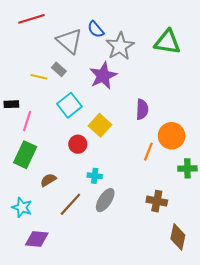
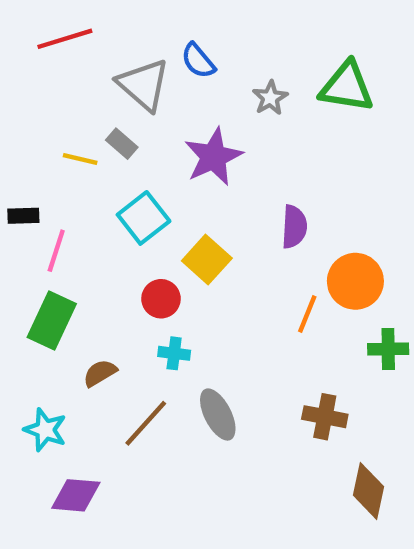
gray star: (120, 46) -> (270, 98), moved, size x0.6
cyan cross: (95, 176) -> (174, 353), moved
gray ellipse: (105, 200) -> (218, 414), turned -60

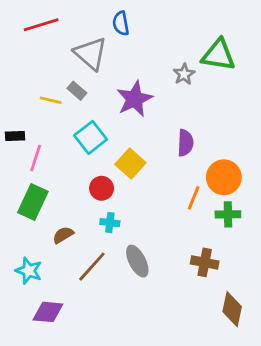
blue semicircle: (198, 61) -> (121, 23), moved, turned 30
gray star: (270, 98) -> (184, 74), moved
green cross: (388, 349) -> (228, 214), moved

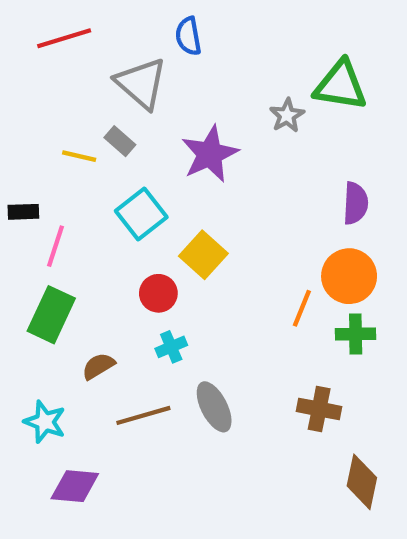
purple semicircle: (185, 143) -> (356, 203), moved
cyan cross: (110, 223) -> (171, 347), turned -30
brown line: (92, 267) -> (143, 415), turned 32

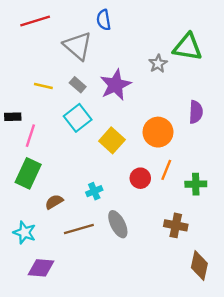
gray rectangle: (120, 141) -> (78, 85), moved
orange circle: (349, 276) -> (158, 132), moved
red circle: (158, 293) -> (140, 178), moved

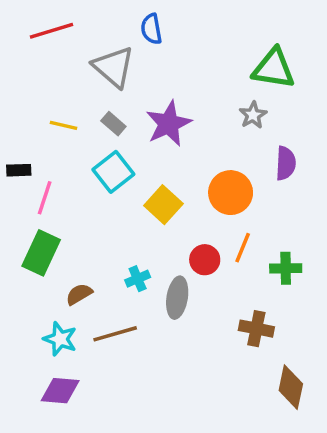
gray star: (158, 64) -> (253, 115), moved
gray ellipse: (118, 224) -> (177, 298), moved, turned 36
cyan star: (25, 232) -> (60, 339), moved

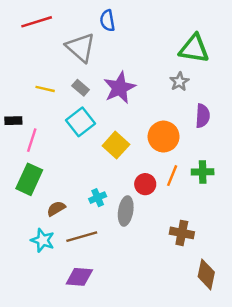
green cross: (286, 268) -> (203, 172), moved
purple diamond: (60, 391) -> (79, 277), moved

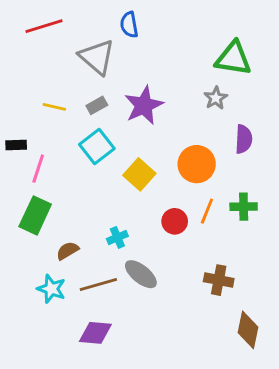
gray rectangle: (81, 88) -> (97, 105), turned -70
gray ellipse: (126, 211) -> (141, 274), moved, turned -60

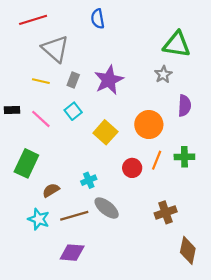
gray triangle: (97, 57) -> (55, 49), moved
gray rectangle: (97, 105) -> (73, 80), turned -40
cyan square: (97, 146) -> (73, 111), size x0.7
pink line: (38, 169) -> (41, 119), moved, turned -65
brown cross: (219, 280) -> (166, 212), turned -30

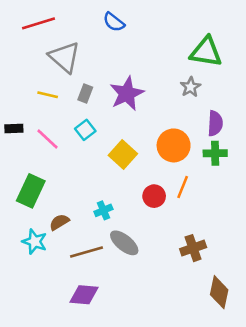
blue semicircle: (98, 19) -> (114, 22), turned -42
green cross: (184, 157) -> (215, 153), moved
cyan star: (39, 219) -> (35, 242), moved

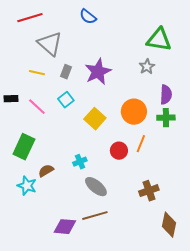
brown line: (87, 252) -> (95, 216), moved

